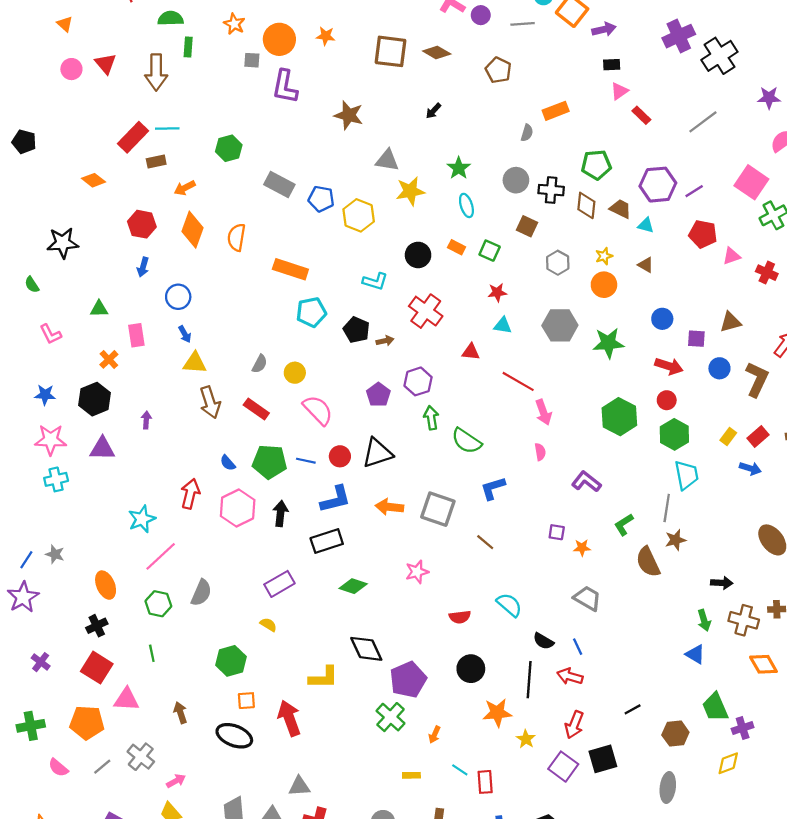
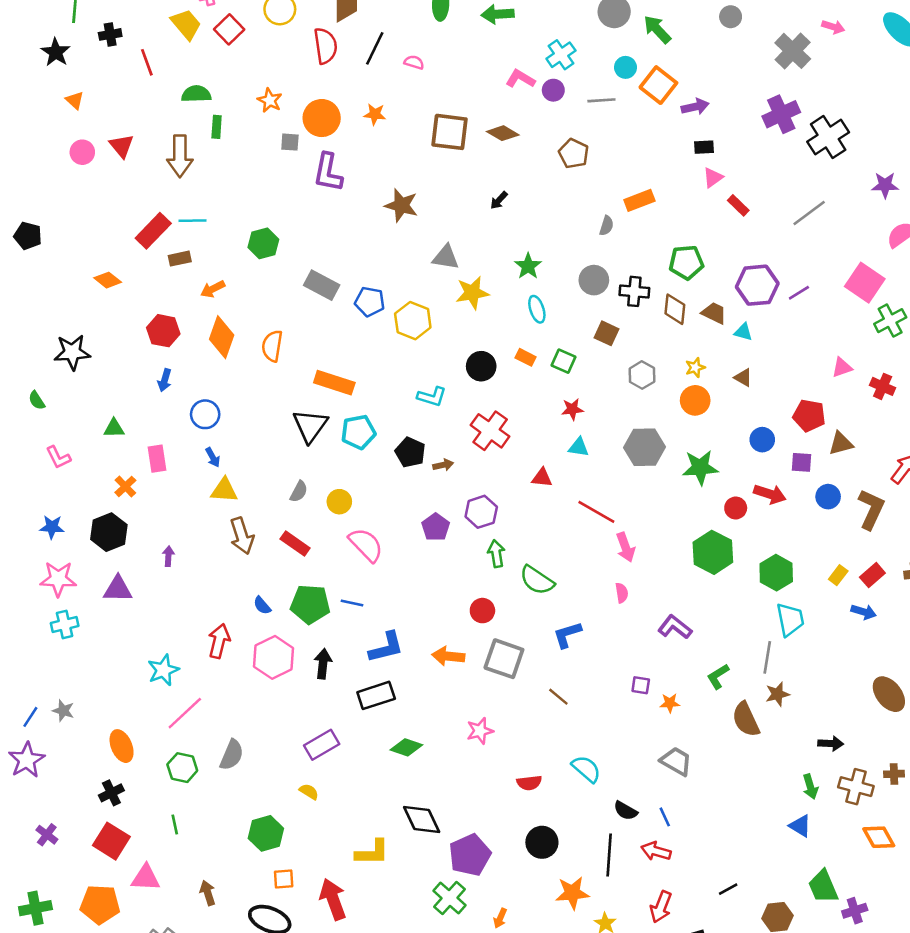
red pentagon: (703, 234) -> (809, 416), moved
red circle: (667, 400) -> (736, 508), moved
black triangle: (377, 453) -> (310, 426), moved, turned -36
red circle: (340, 456) -> (482, 611), moved

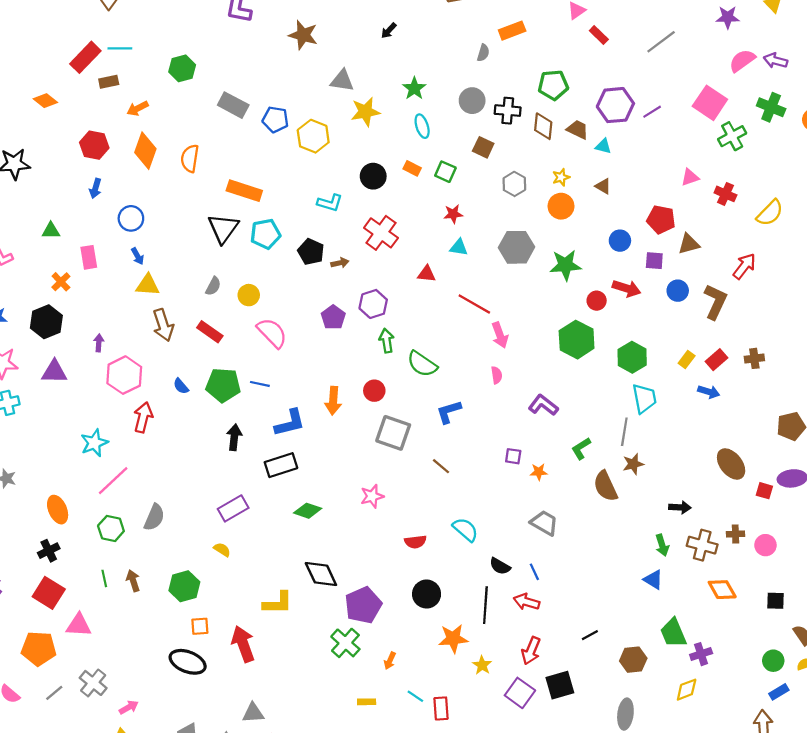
orange arrow: (448, 656) -> (333, 401), moved, turned -92
pink hexagon: (274, 657) -> (124, 375), moved
brown arrow: (208, 893) -> (133, 581), moved

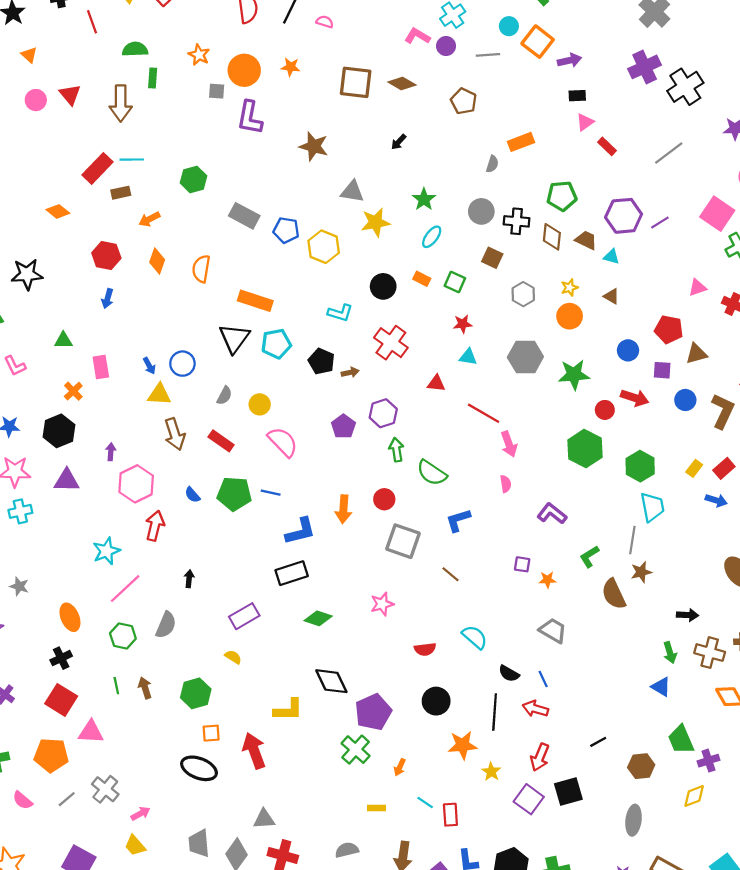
cyan ellipse: (422, 126) -> (432, 237), turned 55
orange diamond: (145, 151) -> (157, 261), size x0.7
blue circle: (131, 218) -> (182, 364), moved
black arrow: (234, 437) -> (189, 579), moved, size x0.7

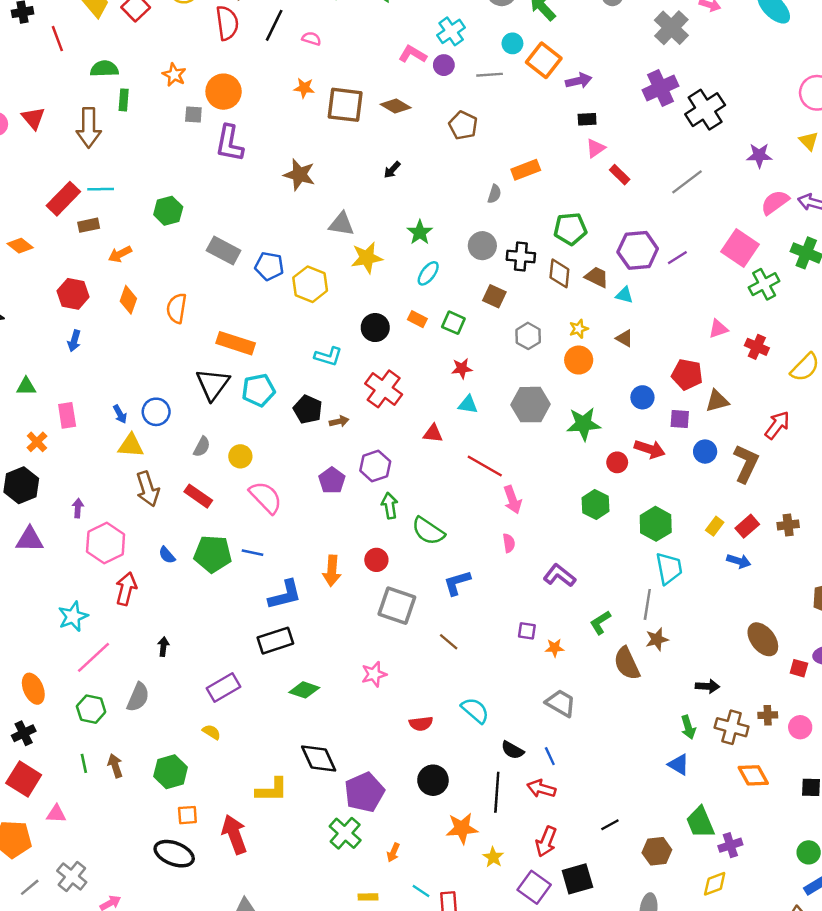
orange star: (291, 67) -> (304, 88), moved
green hexagon: (585, 449) -> (596, 504), size x0.7
pink triangle: (91, 732) -> (56, 814), size x0.7

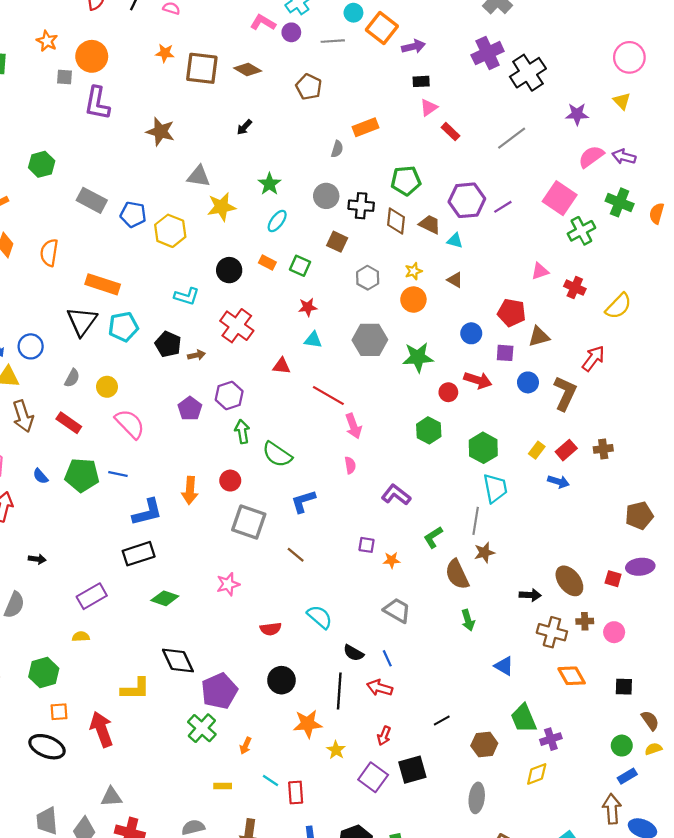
brown ellipse: (763, 639) -> (569, 581), moved
black arrow: (163, 647) -> (37, 559), turned 91
green arrow: (688, 727) -> (468, 620), moved
yellow semicircle: (211, 732) -> (81, 637), turned -35
red arrow: (546, 842) -> (384, 736), size x0.7

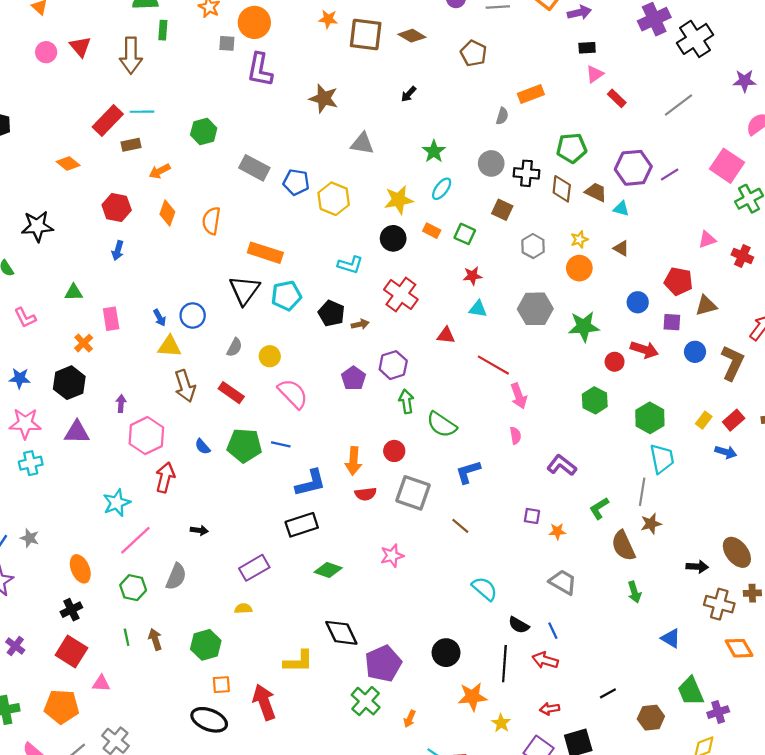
yellow star: (222, 207) -> (399, 200), moved
red semicircle: (271, 629) -> (366, 494), moved
red arrow: (384, 736) -> (550, 709), turned 60

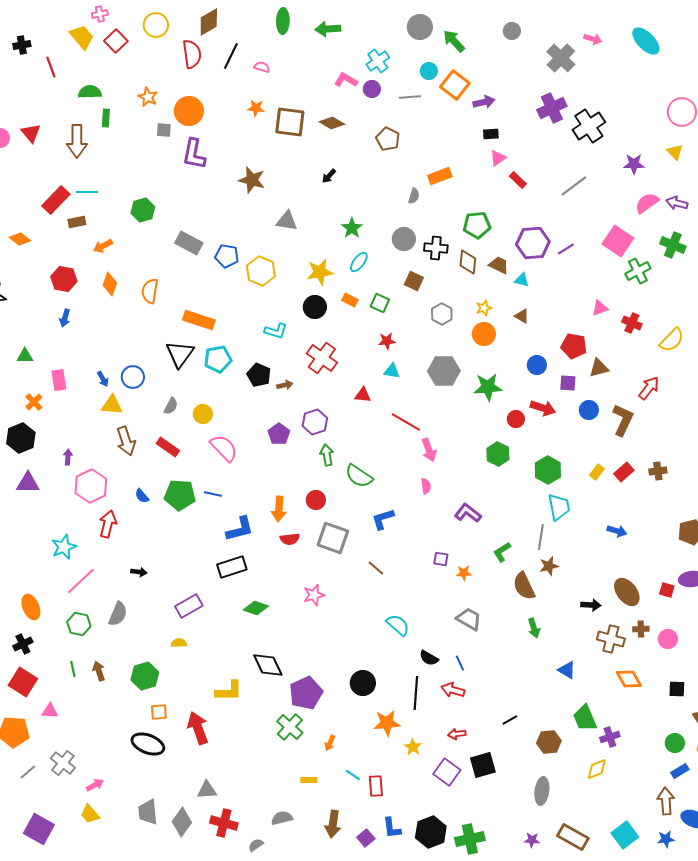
blue arrow: (726, 452) -> (617, 531), moved

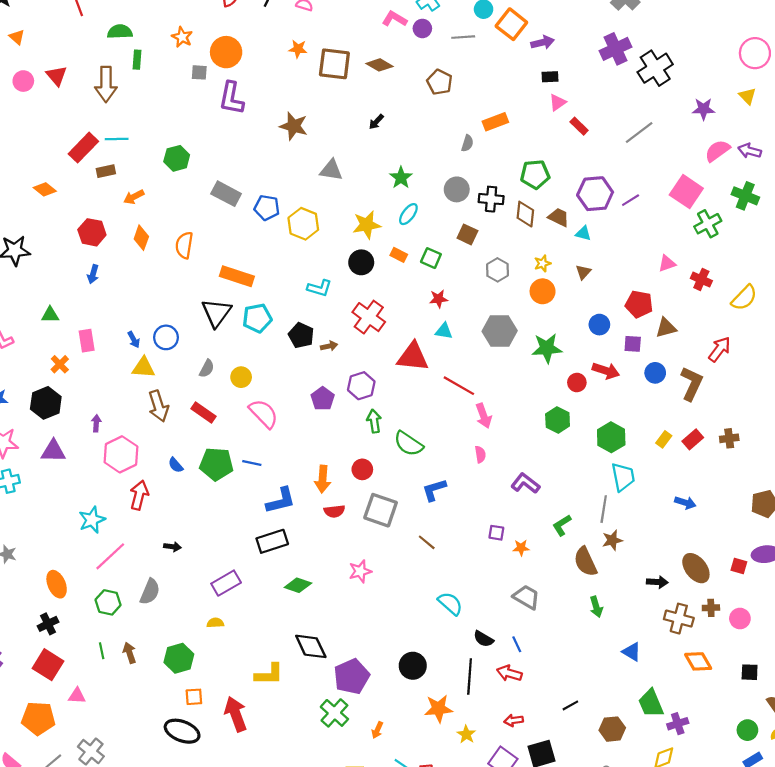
brown triangle: (522, 316) -> (583, 272), turned 42
red triangle: (363, 395) -> (413, 357), size x1.8

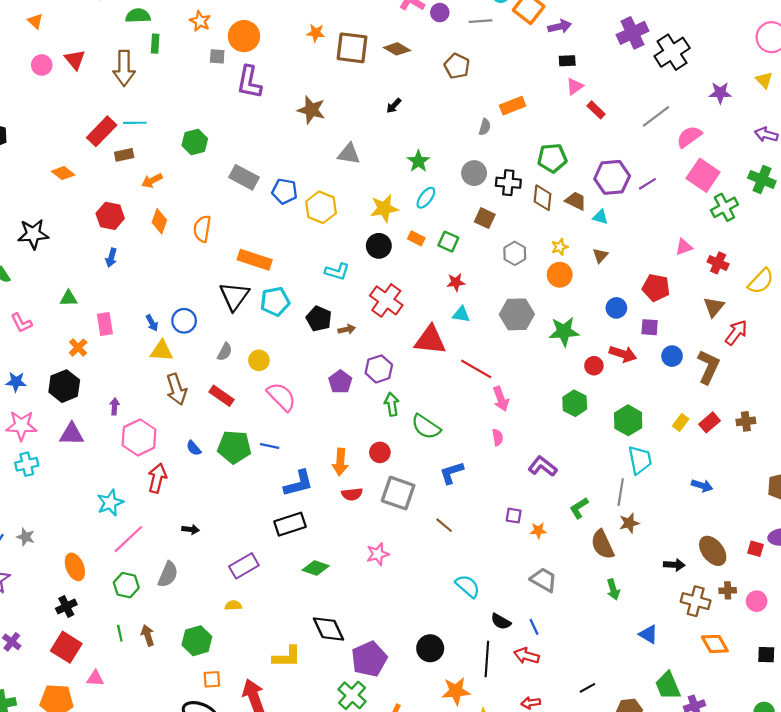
pink semicircle: (717, 151) -> (689, 137), moved
brown triangle: (666, 328) -> (714, 307), moved, turned -35

